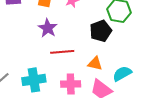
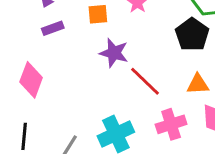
red line: (62, 52) -> (145, 81), turned 65

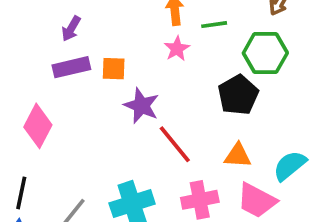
orange square: (98, 14) -> (114, 69), moved
purple rectangle: (53, 28) -> (71, 67), size x1.4

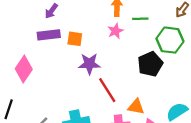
purple star: (141, 106) -> (89, 64), turned -30
orange triangle: (238, 156) -> (136, 107), moved

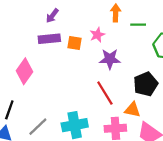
pink star: (115, 31) -> (97, 35), moved
purple star: (89, 64) -> (110, 59), moved
black pentagon: (150, 64) -> (146, 84), moved

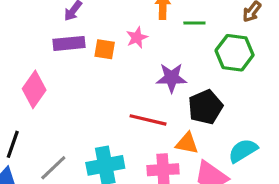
purple star: (110, 59) -> (172, 78), moved
red line: (105, 93) -> (148, 120), turned -45

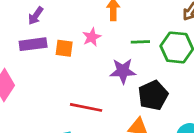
green line: (194, 23) -> (140, 42), moved
red line: (148, 120) -> (86, 107), moved

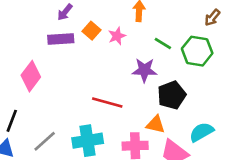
green line: (140, 42) -> (163, 43), turned 30
orange square: (64, 48) -> (92, 31), moved, turned 30

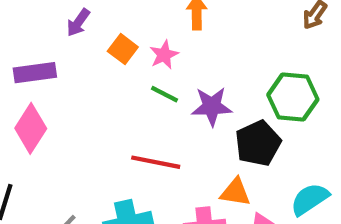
purple rectangle: (61, 39) -> (35, 73), moved
green line: (163, 43) -> (165, 94), moved
green hexagon: (197, 51) -> (293, 97), moved

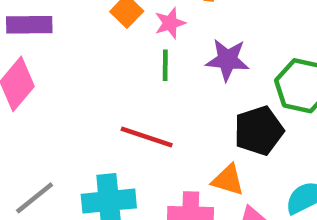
green line: (165, 94) -> (165, 65), turned 56
purple star: (212, 106) -> (227, 60), moved

